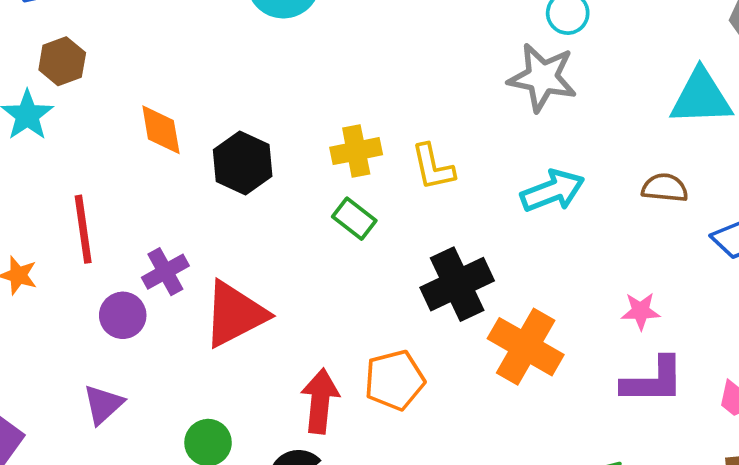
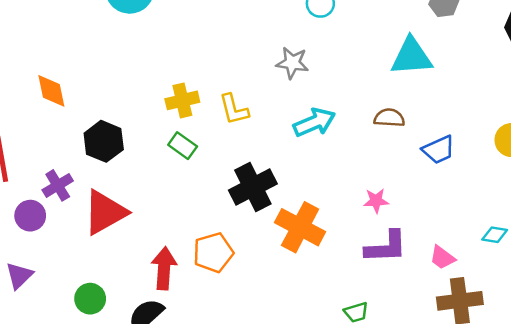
gray star: (542, 77) -> (292, 63), moved, size x0.7
black hexagon: (243, 163) -> (104, 141), moved

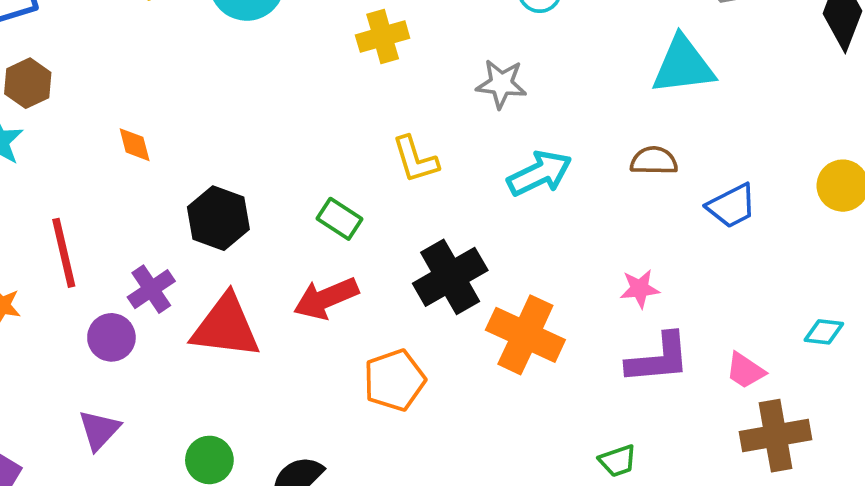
orange diamond: (51, 91) -> (135, 145), size x0.7
yellow cross: (182, 100) -> (383, 37), moved
red triangle: (105, 212) -> (226, 327), turned 39
red arrow: (164, 268) -> (326, 298), moved, turned -114

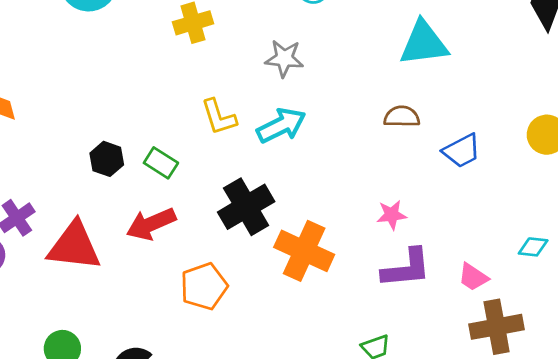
cyan arrow: (539, 173) -> (281, 125), moved
black hexagon: (218, 218) -> (107, 159), moved, size x0.7

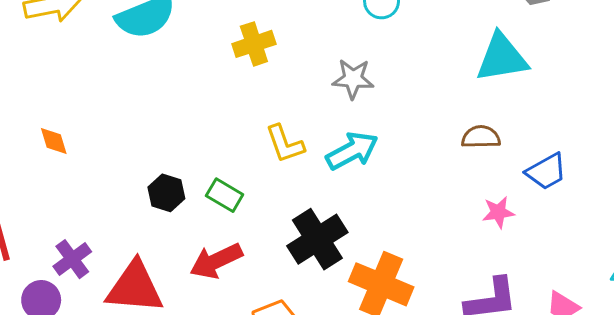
pink star: (392, 215) -> (498, 212), moved

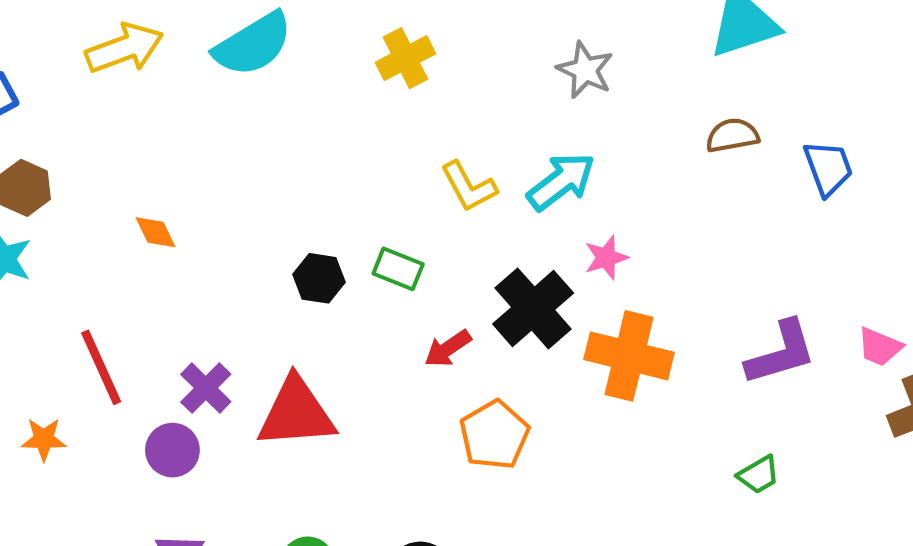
gray star: (353, 79) -> (585, 70), moved, turned 30
blue trapezoid: (546, 172) -> (828, 168), turned -72
pink star: (498, 212) -> (606, 258), moved
red arrow: (216, 261) -> (448, 348), moved, size x0.7

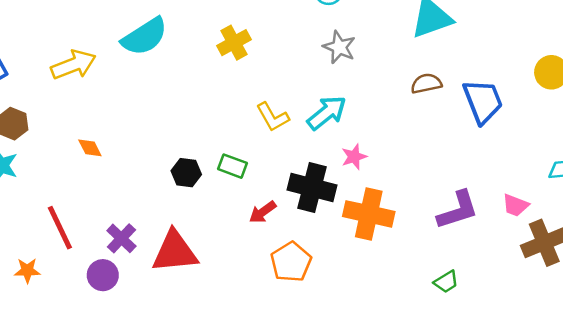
yellow arrow: (124, 48) -> (73, 65), moved
blue trapezoid: (828, 168) -> (483, 101), size x1.4
black cross: (533, 308) -> (312, 187), turned -33

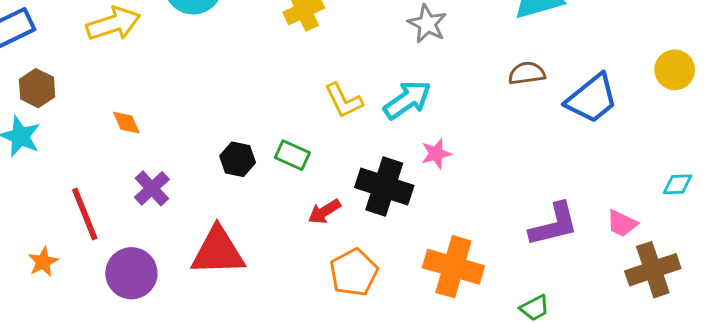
blue trapezoid: (483, 101) -> (592, 99), turned 69
orange cross: (369, 214) -> (453, 267), moved
purple cross: (121, 238) -> (152, 188), moved
orange star: (27, 270) -> (43, 262), turned -30
purple circle: (103, 275) -> (131, 273), size x1.4

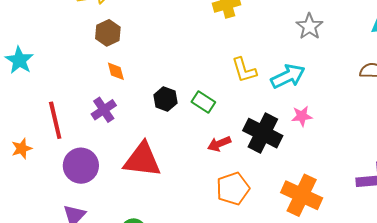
brown hexagon: (37, 88) -> (108, 33), moved
orange diamond: (126, 123) -> (116, 71), moved

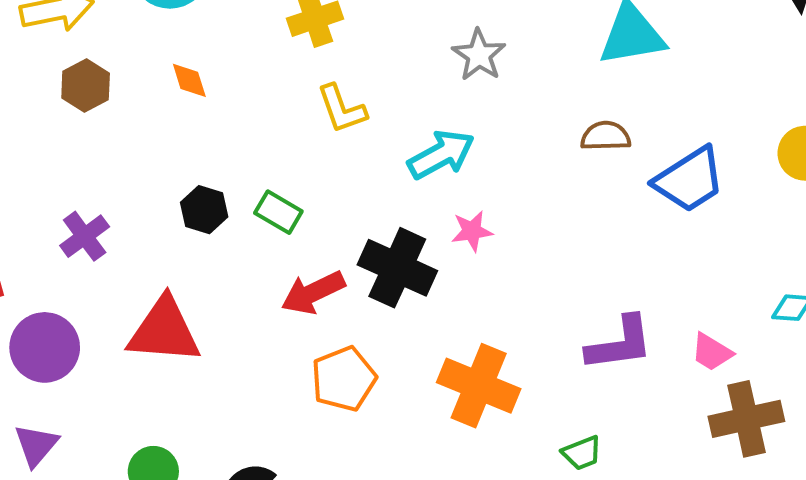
yellow L-shape: (244, 70) -> (342, 109), moved
orange diamond: (116, 71) -> (189, 80), moved
red arrow: (219, 144) -> (313, 293), size x1.4

